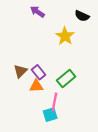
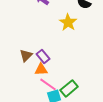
green rectangle: (66, 79) -> (69, 88), moved
pink line: (54, 102) -> (48, 84), moved, turned -66

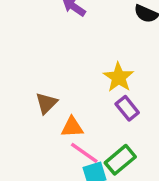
yellow star: (68, 22) -> (119, 77), moved
purple rectangle: (43, 56) -> (127, 108), moved

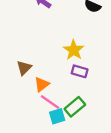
purple rectangle: (127, 108) -> (80, 71), turned -35
orange triangle: (72, 127) -> (42, 84), turned -35

